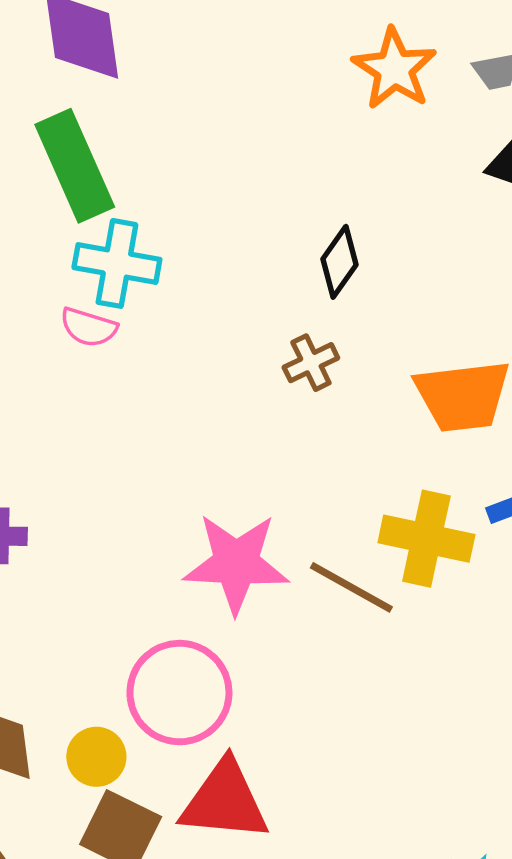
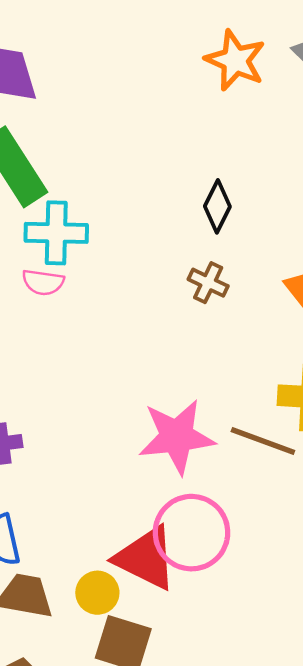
brown cross: (311, 363) -> (208, 283), turned -30
pink circle: (179, 693) -> (191, 533), moved
red triangle: (225, 801) -> (146, 558), moved, turned 30

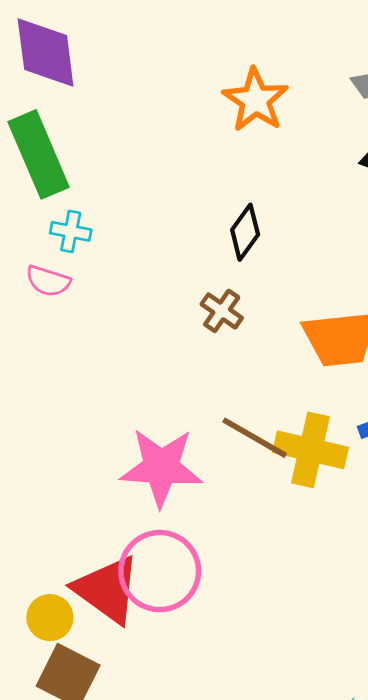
orange star: (235, 60) -> (255, 100), moved
cyan cross: (56, 233) -> (71, 231), size x0.6
brown line: (263, 441) -> (255, 438), moved

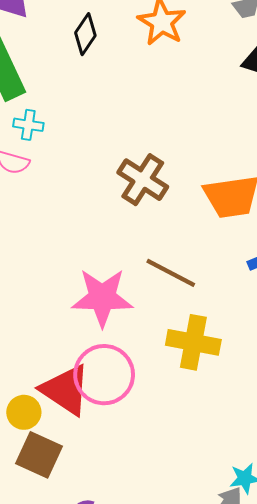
black diamond: (245, 232) -> (85, 34), moved
brown cross: (222, 311) -> (143, 180), size x1.6
yellow cross: (311, 450) -> (193, 342), moved

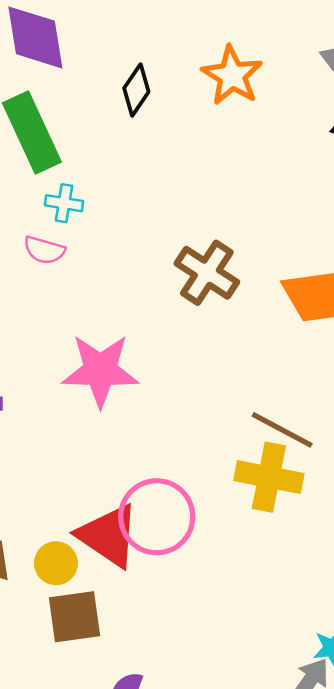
brown line: (171, 273) -> (282, 430), moved
pink star: (102, 298) -> (100, 371), moved
brown square: (39, 455) -> (75, 617), turned -33

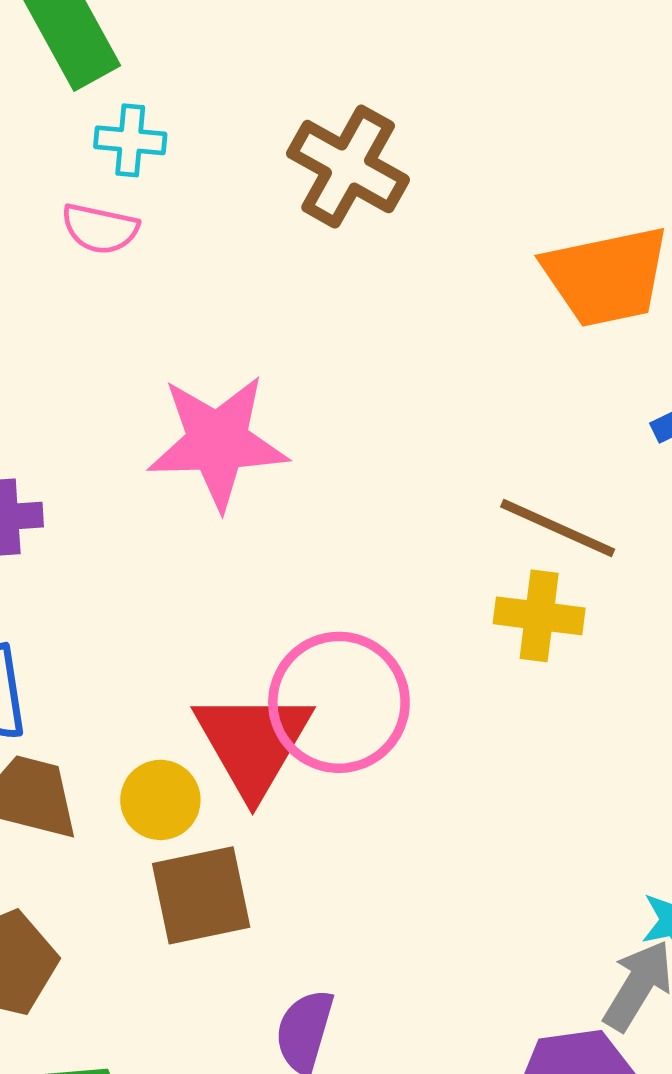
brown cross: (207, 273) -> (348, 167), moved
yellow cross: (269, 477) -> (539, 616), size x0.7
red triangle: (108, 536) -> (253, 743), turned 30

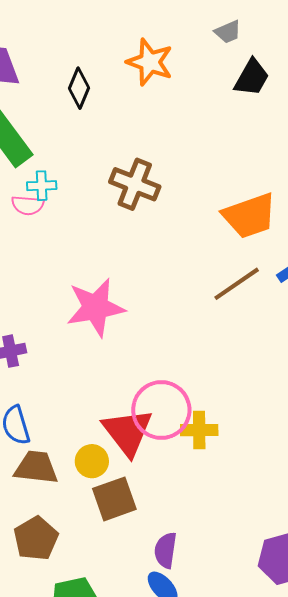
pink semicircle: (100, 229) -> (28, 205), moved
brown line: (558, 528) -> (237, 284), moved, turned -51
yellow cross: (539, 616) -> (199, 430), moved

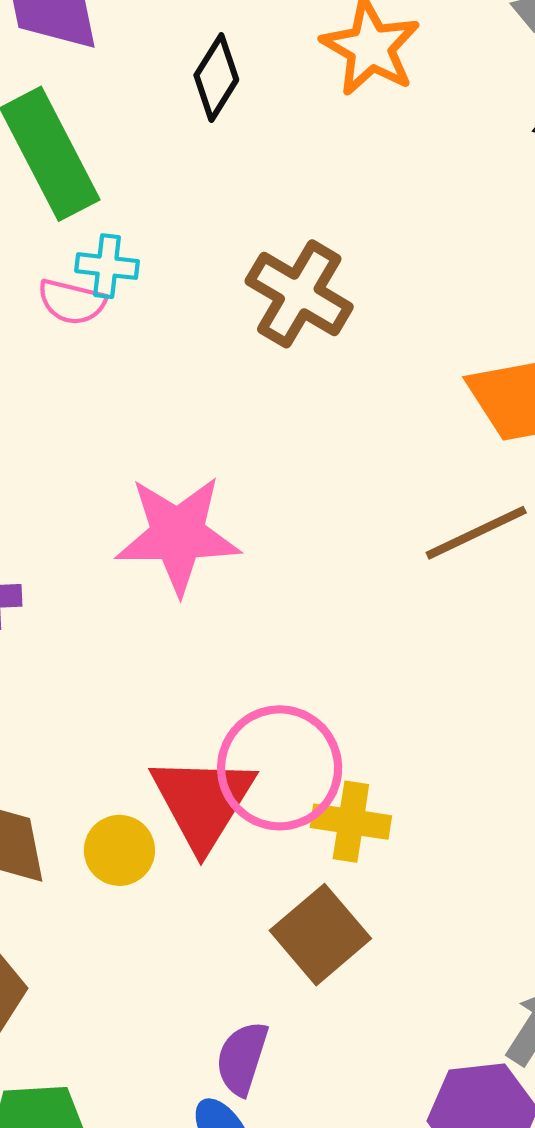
brown square: (114, 499) -> (320, 935), moved, turned -30

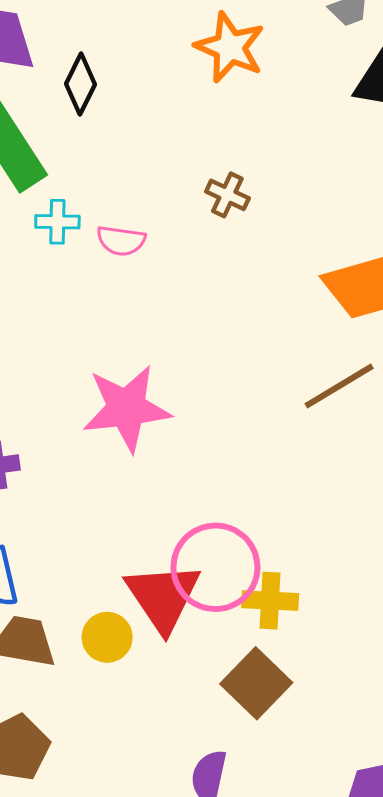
black diamond: (216, 78) -> (81, 84), moved
brown cross: (299, 294) -> (227, 195), moved, size x0.6
pink semicircle: (72, 302) -> (121, 241), moved

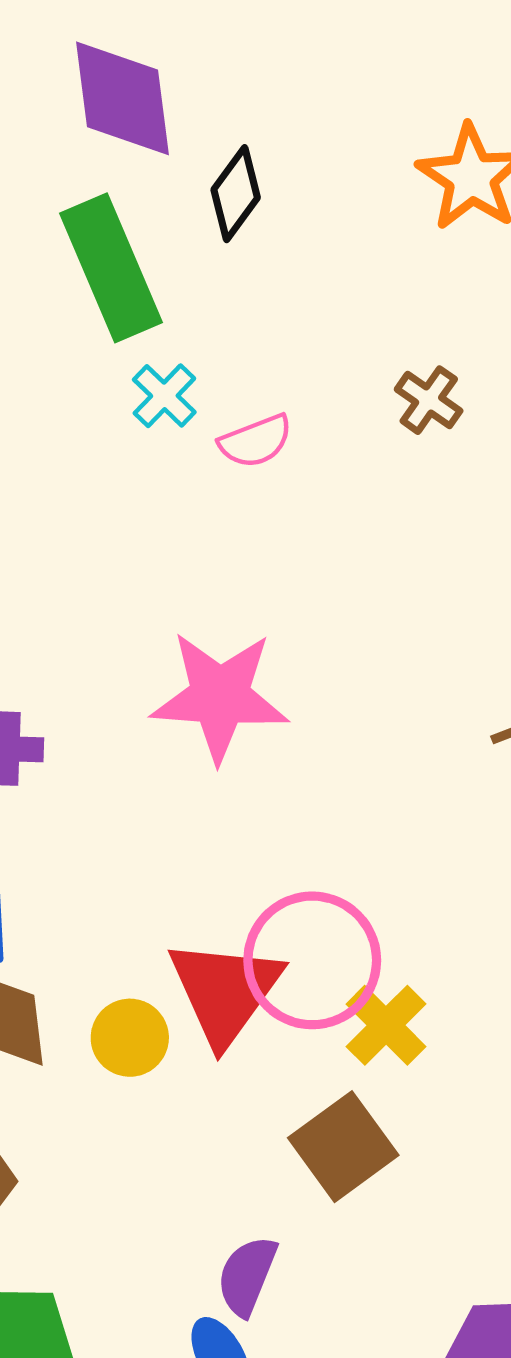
cyan cross: (57, 222) -> (164, 396), turned 33
pink semicircle: (121, 241) -> (256, 441), turned -39
yellow cross: (270, 601) -> (386, 1025), turned 32

